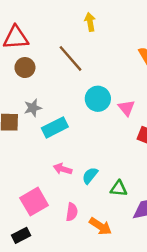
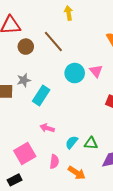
brown circle: (25, 68) -> (26, 47), moved
pink triangle: (126, 108) -> (96, 71), moved
cyan rectangle: (55, 127) -> (41, 95), turned -30
cyan semicircle: (90, 176) -> (72, 142), moved

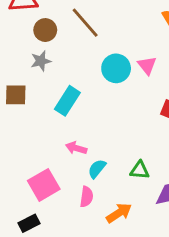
gray star: (24, 80) -> (41, 61), moved
cyan semicircle: (72, 142) -> (97, 169), moved
orange arrow: (77, 173) -> (119, 213), turned -66

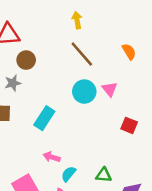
brown line: (85, 23) -> (82, 54), moved
gray star: (41, 61) -> (13, 83), moved

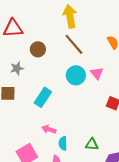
yellow arrow: (77, 20) -> (70, 16), size x1.6
brown circle: (26, 60) -> (38, 49), moved
cyan semicircle: (69, 174) -> (63, 143), turned -40

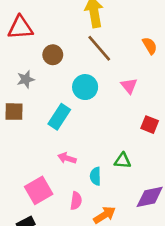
cyan circle: (76, 75) -> (85, 87), moved
cyan semicircle: (63, 143) -> (95, 176), moved
green triangle: (92, 144) -> (123, 161), moved

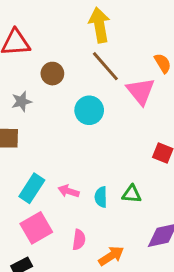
pink triangle: (129, 86) -> (141, 91), moved, size x1.5
cyan rectangle: (59, 117) -> (32, 188), moved
cyan semicircle: (95, 176) -> (101, 197), moved

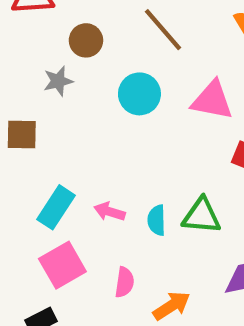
pink triangle: (141, 91) -> (212, 100), moved, turned -40
gray star: (22, 101) -> (58, 81), moved
green triangle: (132, 194) -> (202, 216), size x1.4

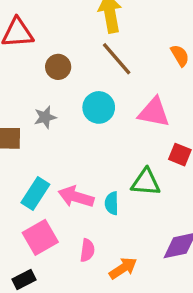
gray star: (58, 81) -> (45, 117), moved
pink arrow: (110, 212) -> (76, 197), size x1.5
green triangle: (202, 216) -> (146, 182), moved

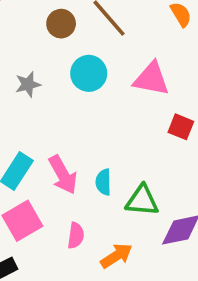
brown circle: (58, 67) -> (61, 24), moved
green triangle: (146, 182) -> (142, 200), moved
pink arrow: (76, 197) -> (63, 175), turned -136

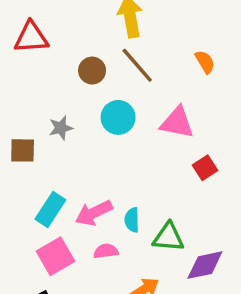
red square: (181, 127) -> (205, 168), turned 35
pink arrow: (63, 175) -> (94, 213), turned 93
pink semicircle: (76, 236) -> (106, 251), moved, turned -105

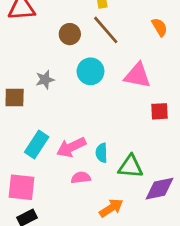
red square: (205, 168) -> (160, 111), turned 30
pink square: (56, 256) -> (21, 187), moved, turned 36

